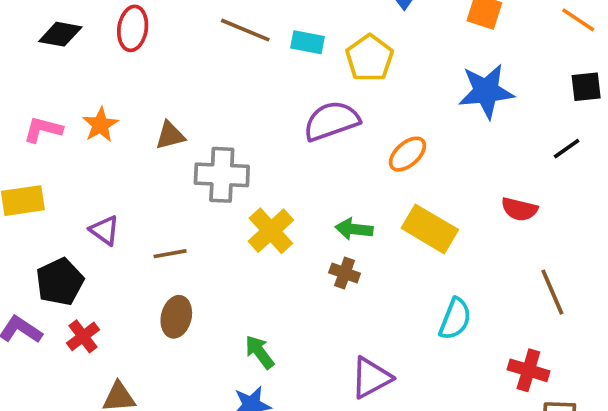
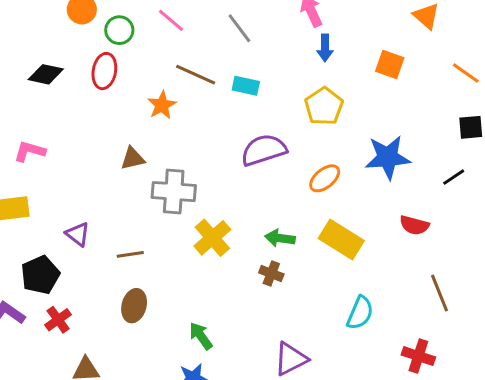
yellow pentagon: (370, 58) -> (324, 106), moved
blue star: (486, 91) -> (388, 157), moved
orange star: (100, 125) -> (162, 105), moved

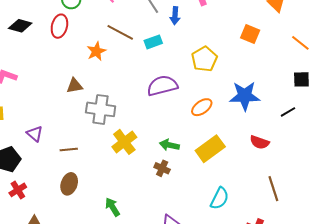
blue arrow: (325, 48) -> (175, 16), moved
cyan rectangle: (246, 86) -> (153, 42), turned -36
yellow rectangle: (341, 240) -> (210, 149), turned -72

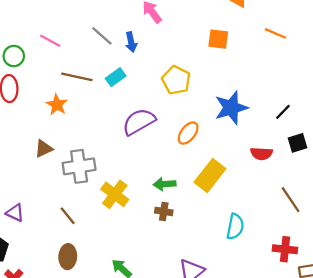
black square: (301, 79) -> (297, 143), moved
brown line: (69, 150) -> (68, 216), moved, turned 72

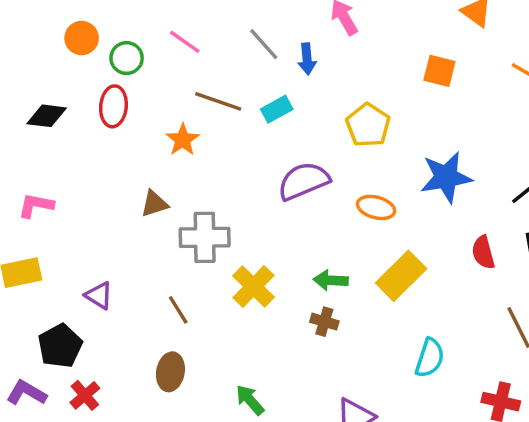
orange ellipse: (188, 133) -> (376, 207), turned 60
red semicircle: (261, 154) -> (483, 252), turned 65

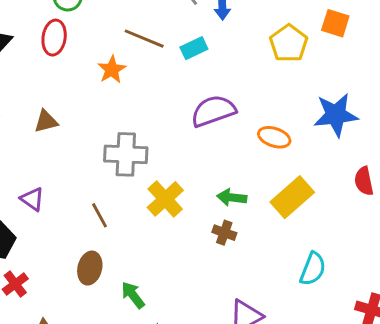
yellow pentagon: (368, 125) -> (289, 43), moved
brown triangle: (154, 204) -> (46, 121), moved
green arrow: (250, 400) -> (133, 295), moved

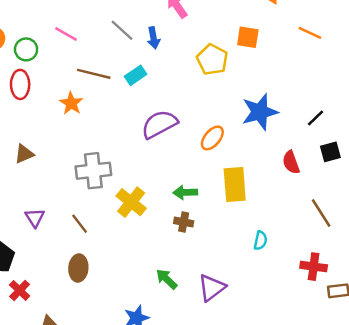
orange ellipse: (274, 137) -> (212, 138), turned -60
yellow rectangle: (292, 197) -> (235, 185), turned -44
purple triangle: (32, 199) -> (35, 218), moved, turned 30
cyan semicircle: (313, 269) -> (260, 241), size x0.7
green arrow: (133, 295) -> (167, 279), moved

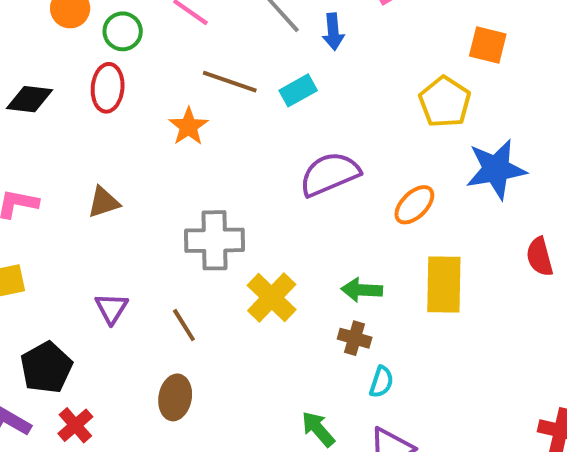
yellow pentagon: (212, 60) -> (445, 102), moved
cyan semicircle: (260, 241) -> (381, 382), moved

